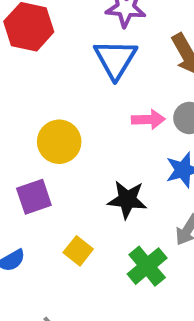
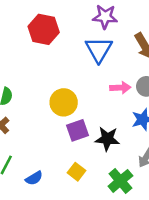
purple square: (34, 197) -> (78, 130), moved

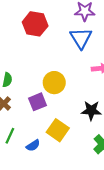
purple square: (78, 130) -> (38, 102), moved
yellow square: (76, 172) -> (58, 130), moved, size x1.5

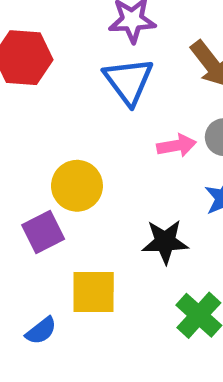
yellow square: (58, 130) -> (94, 292), turned -30

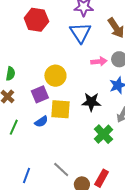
yellow square: (94, 292) -> (61, 109), moved
blue semicircle: (41, 331) -> (41, 122), moved

